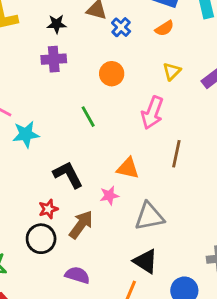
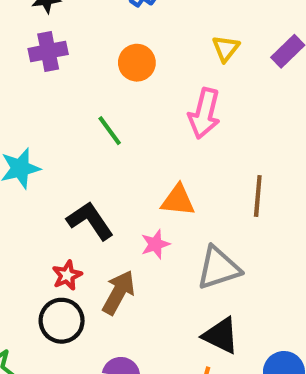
brown line: (176, 154) -> (258, 196), moved

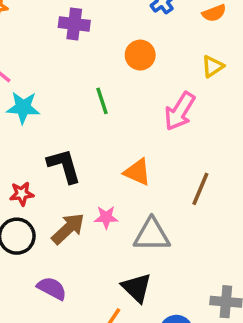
pink star: (155, 244) -> (106, 217), moved
red star: (67, 275) -> (22, 194), moved

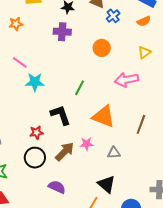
green line: (102, 101) -> (79, 88), moved, turned 49
pink arrow: (180, 111) -> (127, 80), turned 50
orange triangle: (137, 172) -> (104, 116), size x1.4
gray triangle: (152, 235) -> (114, 153), size x0.6

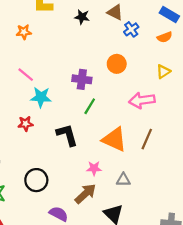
purple cross: (62, 32) -> (82, 79), moved
brown line: (141, 124) -> (147, 139), moved
red star: (36, 133) -> (25, 124), moved
brown arrow: (65, 152) -> (85, 194), moved

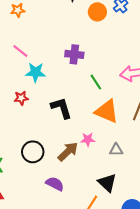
orange circle: (117, 64) -> (97, 12), moved
green line: (90, 106) -> (96, 82), moved, turned -63
brown arrow: (85, 194) -> (68, 152), moved

